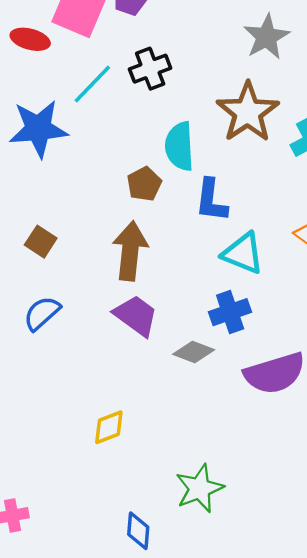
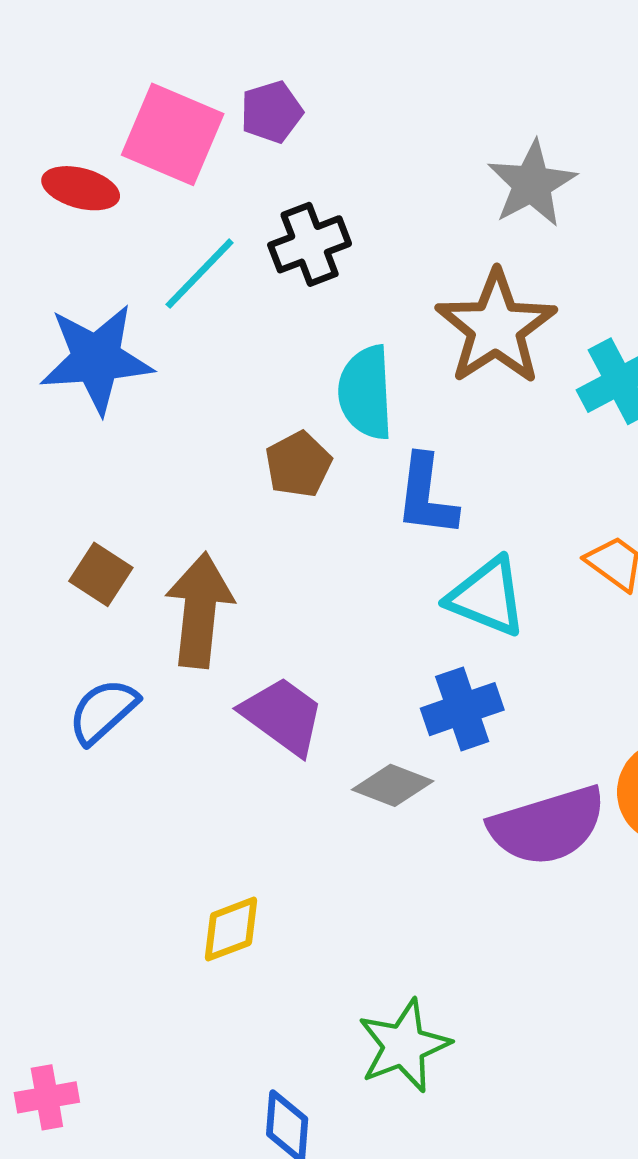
brown arrow: (130, 251) -> (200, 610), moved

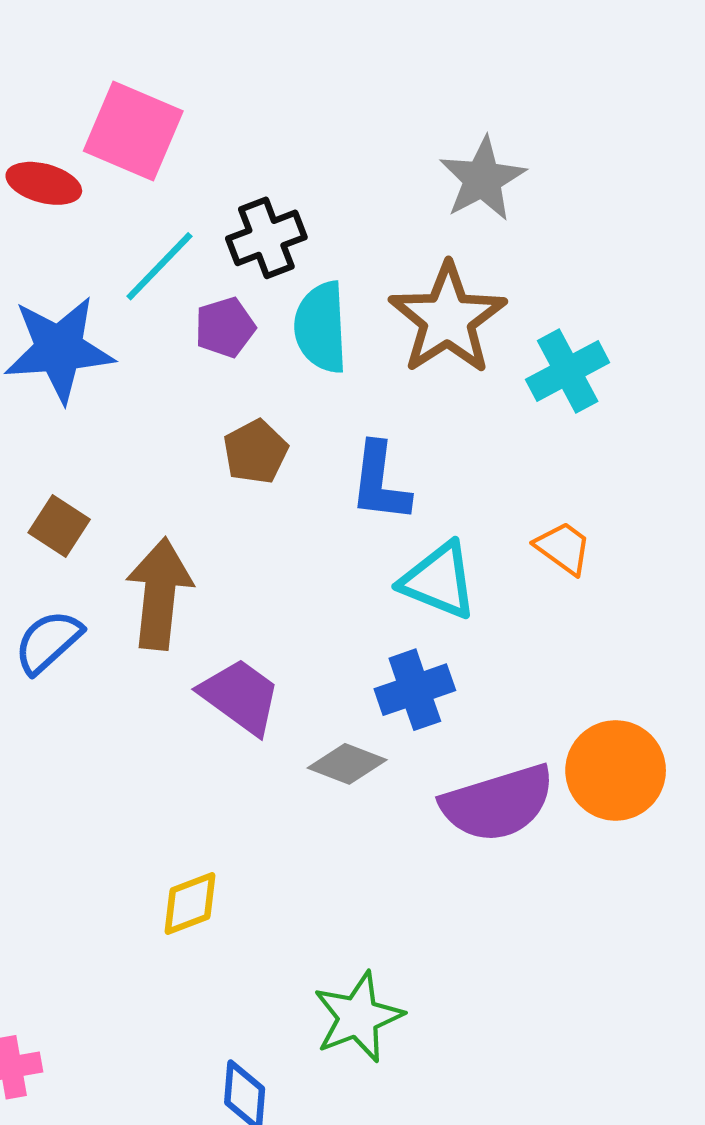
purple pentagon: (271, 112) -> (225, 327), moved
cyan semicircle: (366, 393) -> (321, 327), moved
brown square: (101, 574) -> (59, 526), moved
blue semicircle: (103, 711) -> (48, 642), moved

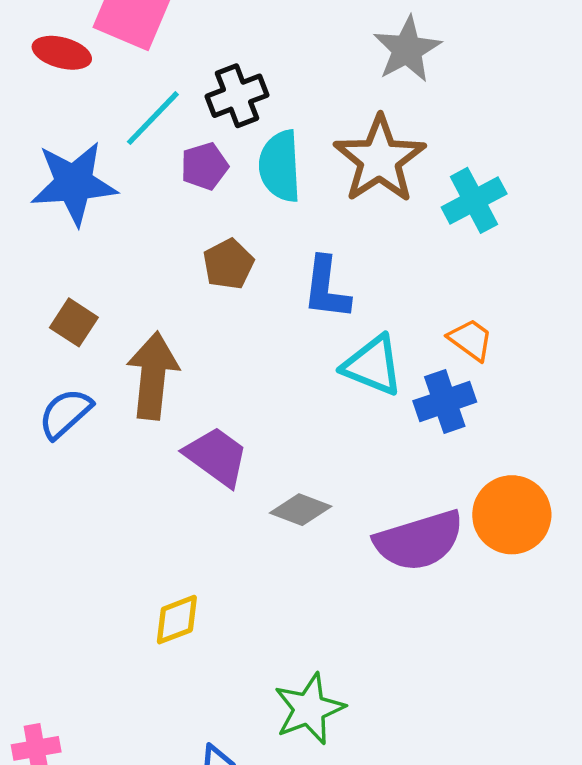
blue cross: (415, 690) -> (445, 401), moved

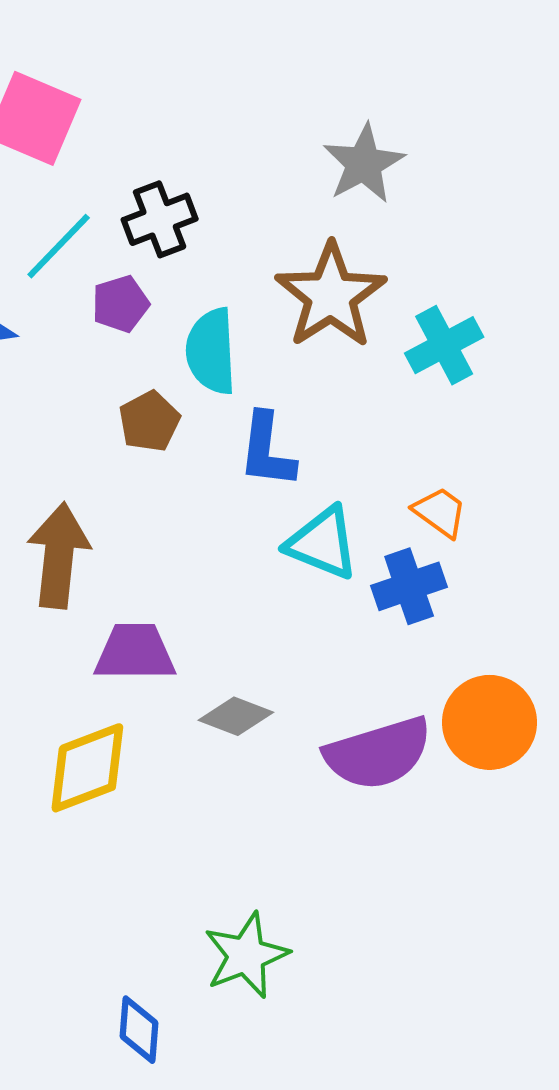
cyan semicircle: (280, 166) -> (211, 351), moved
purple trapezoid: (216, 456) -> (135, 652), turned -36
yellow diamond: (177, 620) -> (87, 768), moved, size x1.5

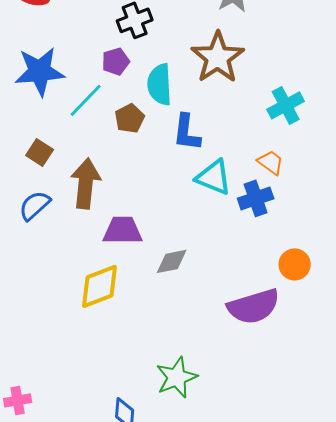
cyan line: (59, 246) -> (86, 100), moved
cyan cross: (444, 345) -> (286, 105), moved
gray diamond: (236, 716) -> (172, 261), turned -32
orange circle: (489, 722) -> (295, 264), size x0.7
purple semicircle: (378, 753) -> (254, 306), moved

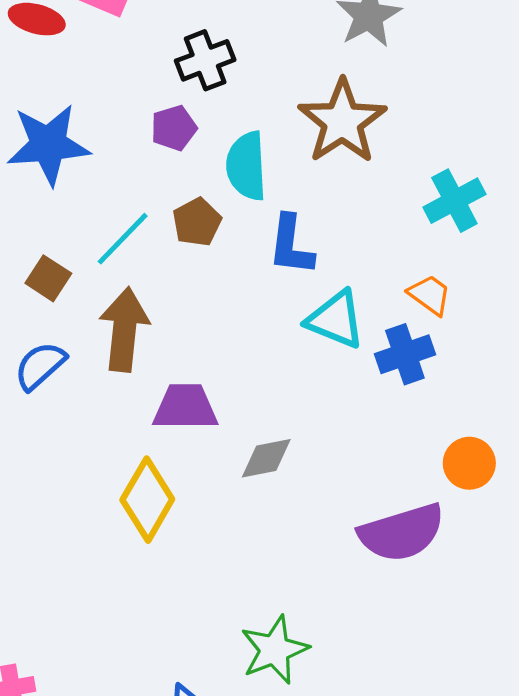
cyan line: (86, 100) -> (123, 239), moved
yellow diamond: (100, 286) -> (147, 500), turned -39

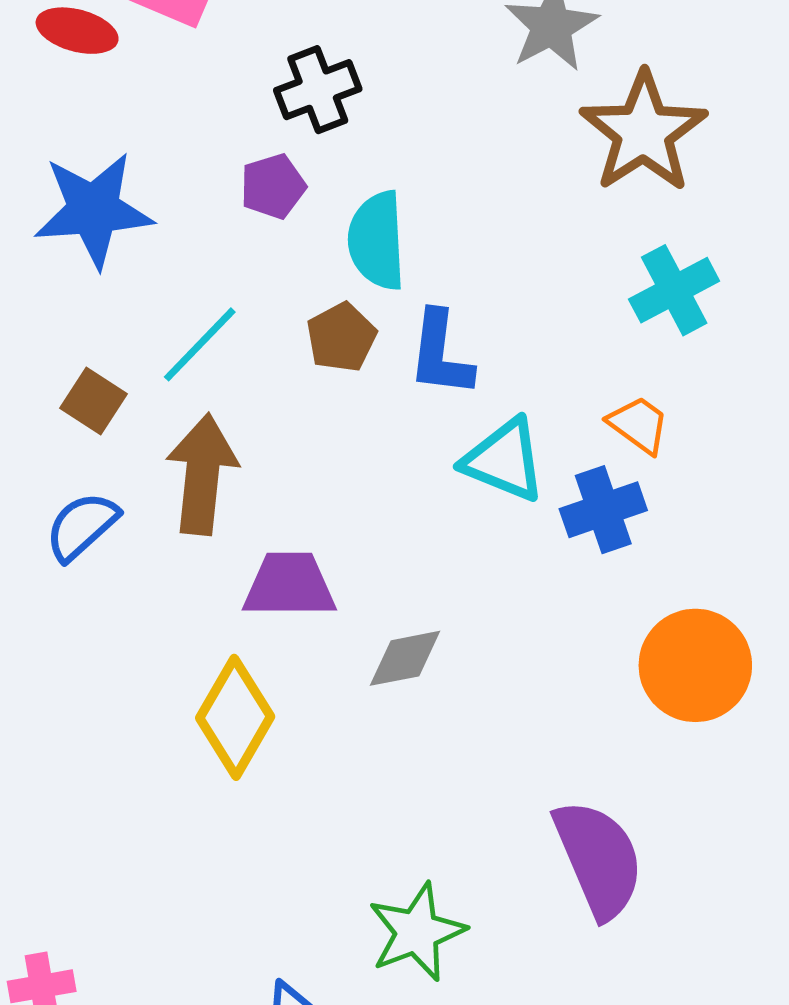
brown star: (342, 121) -> (643, 132), moved
brown pentagon: (197, 222) -> (341, 337), moved
orange circle: (469, 463) -> (695, 665), size x1.5
purple semicircle: (402, 533) -> (599, 859), moved, turned -96

